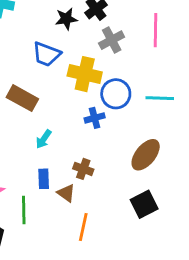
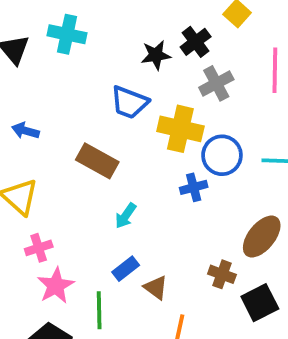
brown cross: (83, 169) -> (222, 274), moved
blue rectangle: (44, 179) -> (126, 269), turned 54

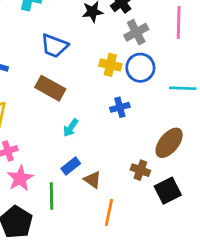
blue trapezoid: (129, 102) -> (54, 46), moved
yellow cross: (180, 129) -> (110, 65), size x0.7
blue circle: (222, 155) -> (140, 68), moved

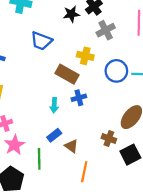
blue circle: (140, 68) -> (116, 71), moved
brown rectangle: (50, 88) -> (67, 74), moved
blue cross: (120, 107) -> (79, 98), moved
cyan arrow: (71, 128) -> (54, 105), turned -32

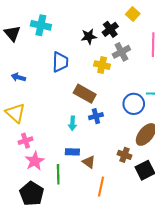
blue trapezoid: (41, 41) -> (60, 62), turned -110
yellow cross: (85, 56) -> (102, 65), moved
blue circle: (116, 71) -> (134, 104), moved
blue rectangle: (54, 135) -> (72, 152), turned 40

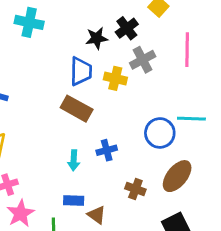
blue trapezoid: (60, 62) -> (81, 71), moved
brown rectangle: (85, 94) -> (77, 109), moved
brown cross: (125, 155) -> (135, 189), moved

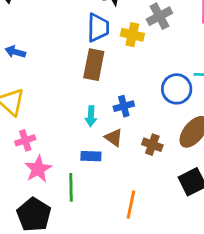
brown rectangle: (77, 109) -> (94, 65), turned 72
brown triangle: (97, 215) -> (114, 138), moved

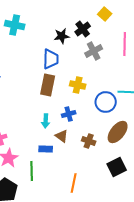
yellow cross: (132, 35) -> (78, 85), moved

